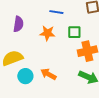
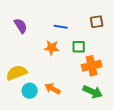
purple semicircle: (18, 24) -> (21, 26), moved, turned -42

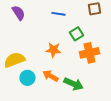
green square: (79, 47) -> (76, 34), turned -32
orange star: (52, 48) -> (53, 50), moved
green arrow: (93, 92) -> (73, 84), moved

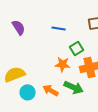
orange star: (53, 50) -> (63, 64), moved
green arrow: (73, 84) -> (74, 87), moved

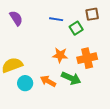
green square: (77, 48) -> (76, 28), moved

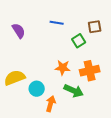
blue line: (56, 19) -> (57, 23), moved
orange arrow: (48, 81) -> (51, 104), moved, turned 77
cyan circle: (25, 83) -> (37, 89), moved

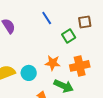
blue line: (57, 23) -> (47, 18), turned 48
cyan circle: (37, 89) -> (29, 73), moved

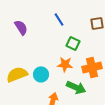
green square: (69, 36) -> (73, 43), moved, turned -32

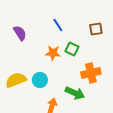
orange star: (65, 64) -> (53, 53), moved

